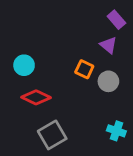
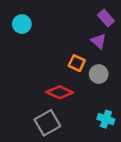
cyan circle: (24, 65) -> (22, 24), moved
red diamond: (36, 97) -> (60, 92), moved

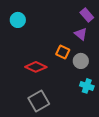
red diamond: (60, 92) -> (36, 67), moved
cyan cross: (106, 119) -> (87, 86), moved

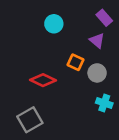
cyan circle: (18, 20) -> (54, 24), moved
gray square: (39, 101) -> (30, 120), moved

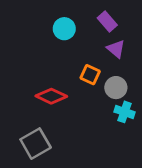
purple rectangle: (104, 18) -> (107, 22), moved
cyan cross: (104, 103) -> (125, 112), moved

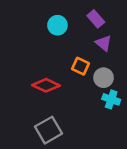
gray square: (36, 144) -> (49, 130), moved

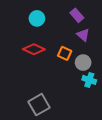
cyan circle: (57, 25) -> (37, 18), moved
red diamond: (46, 85) -> (34, 49), moved

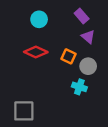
cyan cross: (89, 80) -> (79, 87), moved
gray square: (39, 105) -> (24, 111), moved, turned 30

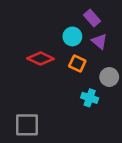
cyan circle: (39, 19) -> (72, 36), moved
gray circle: (88, 66) -> (109, 77), moved

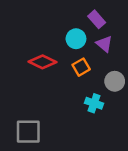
orange square: (77, 63) -> (81, 67), turned 35

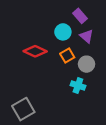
gray circle: (115, 81) -> (87, 64), moved
gray square: (28, 132) -> (23, 109), turned -30

